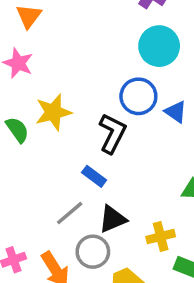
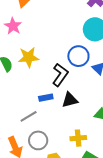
blue rectangle: (94, 176) -> (46, 98), turned -56
black triangle: (113, 219) -> (70, 100), moved

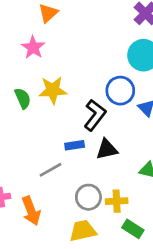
gray circle: (38, 140) -> (88, 197), moved

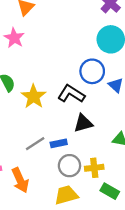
yellow star: (53, 90) -> (34, 97), moved, turned -30
black L-shape: (95, 115) -> (71, 94), turned -92
blue rectangle: (75, 145) -> (59, 143), moved

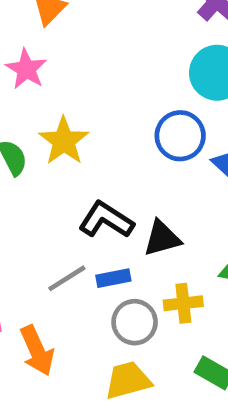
black L-shape: (71, 94) -> (106, 220), moved
yellow star: (34, 97) -> (64, 141), moved
yellow cross: (94, 168) -> (183, 303), moved

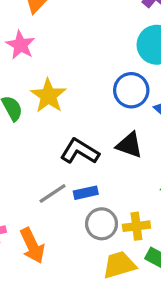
black triangle: (162, 238) -> (129, 145), moved, turned 36
yellow cross: (183, 303) -> (136, 226), moved
yellow trapezoid: (128, 380) -> (119, 265), moved

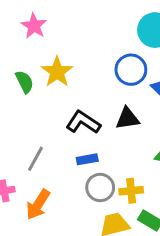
black triangle: (129, 145) -> (127, 118), turned -30
gray line: (53, 194) -> (35, 159), moved, turned -30
orange arrow: (32, 246) -> (38, 205), turned 56

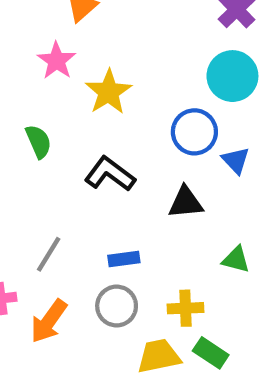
yellow star: (57, 72) -> (108, 92), moved
black L-shape: (83, 122) -> (110, 174), moved
gray circle: (100, 187) -> (117, 306), moved

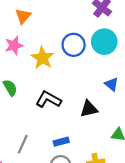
pink star: (57, 61) -> (14, 45), turned 30
blue circle: (194, 132) -> (74, 45), moved

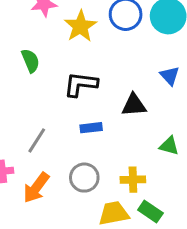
black L-shape: (48, 99) -> (81, 84), turned -30
blue rectangle: (61, 142) -> (91, 128), moved

